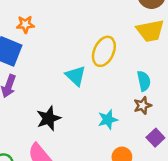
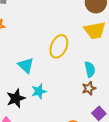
cyan triangle: (76, 76) -> (26, 65), moved
cyan star: (108, 120) -> (39, 91), moved

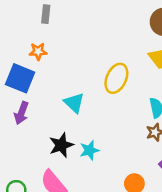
cyan star: (39, 91) -> (89, 150), moved

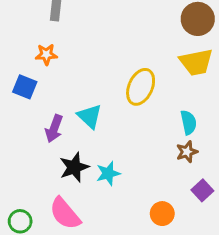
blue square: (20, 78) -> (25, 87), size x0.7
purple arrow: (21, 113) -> (54, 129), moved

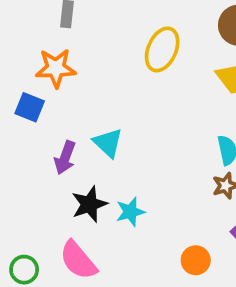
orange star: (46, 54) -> (56, 68), size x1.5
yellow ellipse: (141, 87) -> (162, 49), moved

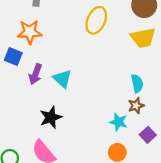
purple arrow: (65, 158) -> (35, 74), moved
cyan star: (130, 212) -> (118, 122), moved, turned 30

